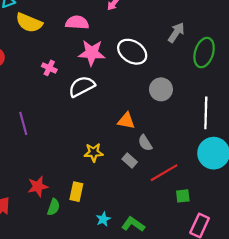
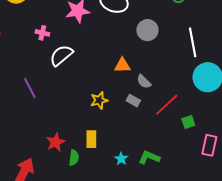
white semicircle: (82, 86) -> (61, 55), moved

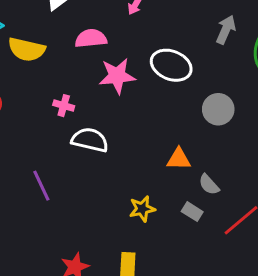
white semicircle: (61, 55) -> (90, 140), turned 50

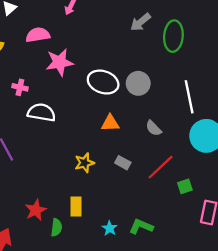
gray arrow: (226, 30) -> (141, 22), turned -150
white ellipse: (171, 65) -> (103, 82), moved
gray semicircle: (209, 185) -> (154, 128), moved

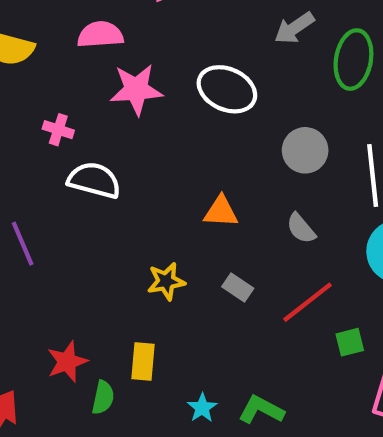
white ellipse: (103, 82) -> (227, 89), moved
gray circle: (138, 83) -> (305, 150), moved

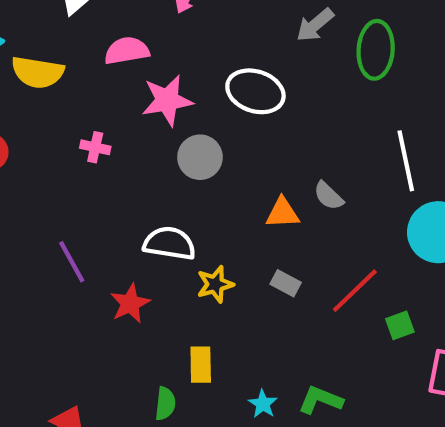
gray circle: (305, 150) -> (200, 157), moved
white semicircle: (94, 180) -> (169, 243), moved
orange triangle: (221, 212) -> (283, 213), moved
gray semicircle: (301, 228) -> (328, 196), moved
red star: (67, 362) -> (130, 303), moved

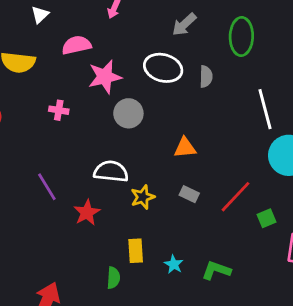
gray arrow: (315, 25) -> (184, 24), moved
gray semicircle: (328, 196) -> (206, 77), moved, turned -130
cyan star: (263, 404) -> (174, 264), moved

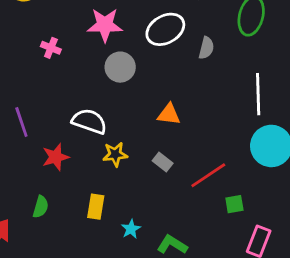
white ellipse: (163, 68) -> (165, 29), turned -57
green semicircle: (113, 278) -> (41, 207), moved

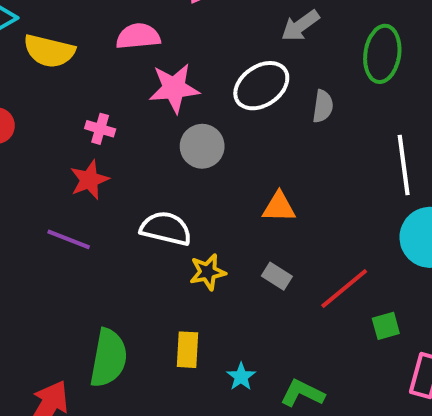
purple line: (21, 122) -> (69, 239), turned -44
red star: (56, 157) -> (89, 180), moved
green semicircle: (41, 207) -> (109, 358), size x1.8

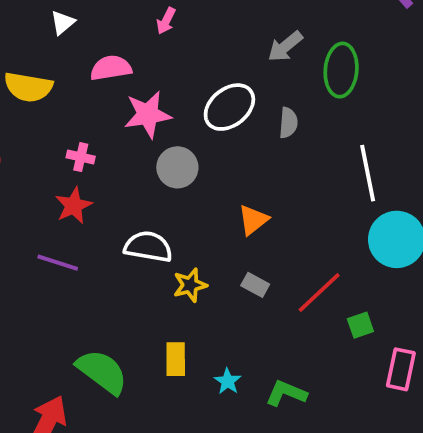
gray arrow: (300, 26) -> (285, 46), moved
orange triangle: (279, 207) -> (253, 220), turned -36
green semicircle: (109, 358) -> (102, 372), turned -60

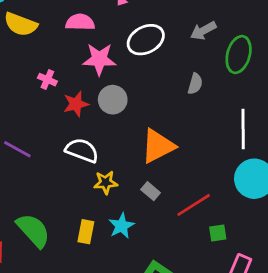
white ellipse: (229, 107) -> (146, 40), moved
red star: (74, 206) -> (76, 104), moved
orange triangle: (253, 220) -> (158, 146), size x1.6
cyan star: (228, 381) -> (121, 226), moved, size x1.4

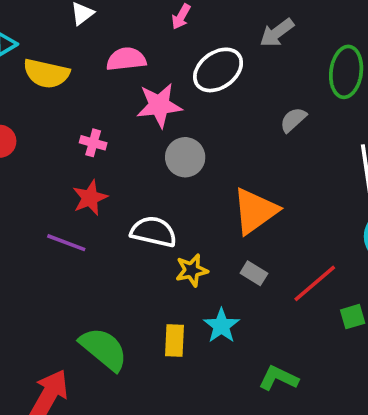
gray arrow: (203, 31) -> (277, 33), moved
gray semicircle: (195, 84) -> (293, 120), turned -140
red star: (76, 104) -> (90, 198), moved

